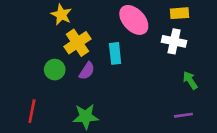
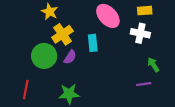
green circle: (55, 70) -> (44, 56), size x1.5
purple line: (183, 115) -> (144, 84), moved

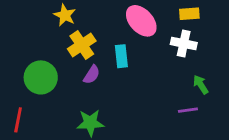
green circle: (44, 56) -> (41, 77), moved
red line: (26, 89) -> (18, 120), moved

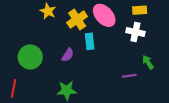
yellow cross: (82, 45) -> (77, 19), moved
purple line: (188, 110) -> (129, 76), moved

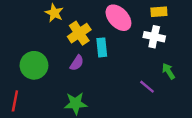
yellow cross: (77, 19) -> (79, 33), moved
purple line: (129, 76) -> (147, 87), turned 48

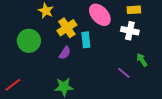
green circle: (34, 65) -> (29, 41), moved
red line: (15, 101) -> (13, 85), turned 42

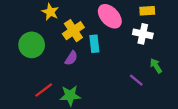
red line: (13, 85) -> (44, 90), moved

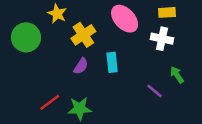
cyan rectangle: (94, 44) -> (112, 62), moved
green circle: (32, 45) -> (26, 37), moved

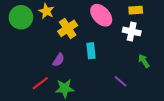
green circle: (26, 37) -> (21, 17), moved
purple semicircle: (81, 66) -> (59, 60), moved
purple line: (155, 91) -> (120, 81), moved

